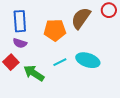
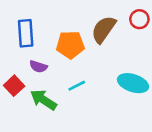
purple semicircle: (20, 43) -> (38, 66), moved
cyan ellipse: (88, 60) -> (133, 83), moved

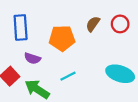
red circle: (139, 19) -> (120, 24), moved
brown semicircle: (104, 29) -> (93, 24), size x0.6

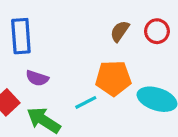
orange pentagon: (62, 38) -> (113, 78), moved

